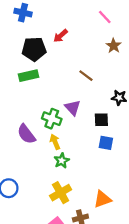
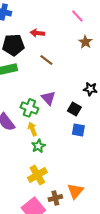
red arrow: (61, 36) -> (37, 33), turned 48
brown line: (86, 76) -> (46, 60), moved
black square: (101, 120) -> (74, 109), turned 32
orange triangle: (103, 199) -> (75, 191), moved, turned -30

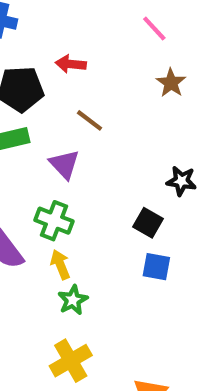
purple triangle: (48, 98) -> (64, 164), moved

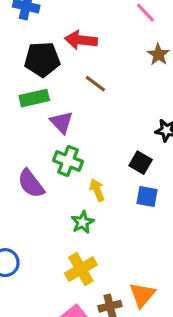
red arrow: (71, 64) -> (81, 40), size x1.4
purple triangle: (64, 164) -> (62, 122), moved
yellow arrow: (60, 265) -> (97, 190), moved

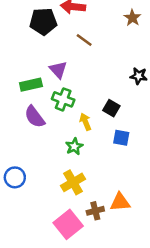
green rectangle: (34, 98) -> (31, 85), moved
black square: (141, 163) -> (111, 108), moved
blue square: (147, 196) -> (121, 138), moved
orange triangle: (142, 295) -> (120, 202), turned 45

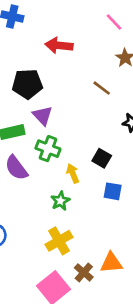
black pentagon: (43, 21) -> (27, 84), moved
brown line: (84, 40) -> (102, 88), moved
brown cross: (95, 211) -> (84, 272), turned -35

